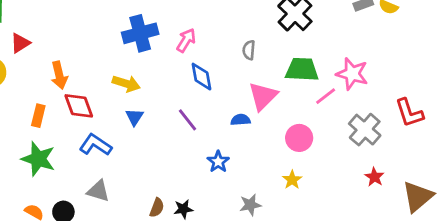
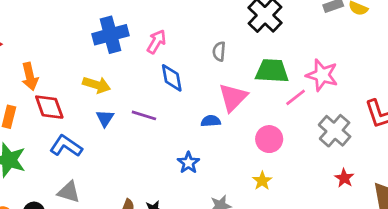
purple line: (188, 120) -> (144, 115), moved, turned -35

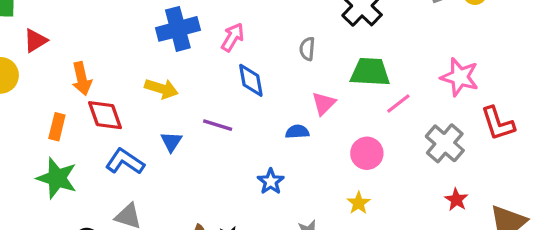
pink star: (322, 75) -> (460, 77), moved
pink triangle: (233, 97) -> (324, 104), size x0.7
blue triangle: (105, 118) -> (171, 142), moved

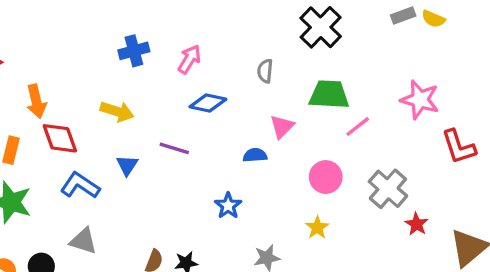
blue cross: (178, 29) -> (134, 51), size x0.7
blue diamond: (251, 80) -> (208, 103), turned -68
gray cross: (445, 143) -> (388, 189), moved

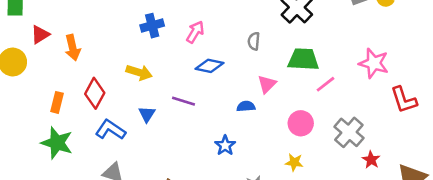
orange arrow: (36, 101) -> (73, 48), moved
red diamond: (60, 138) -> (95, 93), turned 48
yellow star: (317, 227) -> (294, 162), turned -30

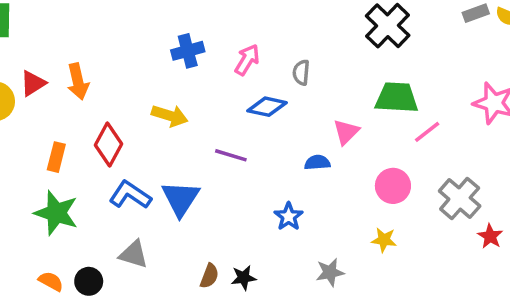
red triangle: (40, 35) -> (33, 83), moved
gray semicircle: (254, 41) -> (301, 72), moved
blue triangle: (147, 114) -> (181, 198), moved, size x1.6

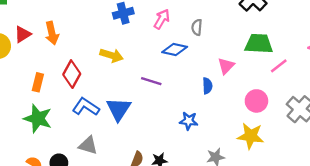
blue semicircle: (317, 162) -> (207, 86), turned 91
blue star: (289, 216) -> (189, 121), turned -30
yellow star: (384, 240) -> (251, 136), size x1.6

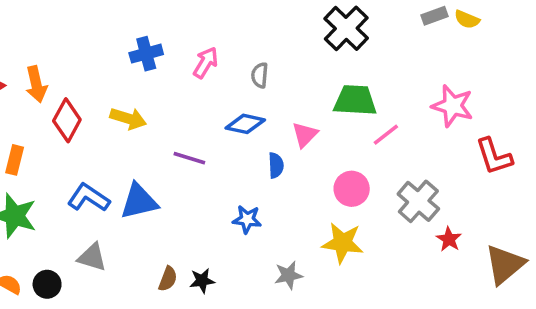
blue diamond: (175, 50) -> (245, 124), moved
red diamond: (72, 74) -> (67, 120), moved
blue triangle: (119, 109) -> (139, 201), turned 44

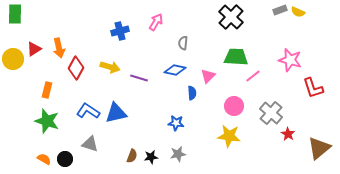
pink arrow: (206, 63) -> (156, 22), moved
purple line: (189, 158) -> (139, 78), moved
gray star: (289, 275) -> (178, 154), moved

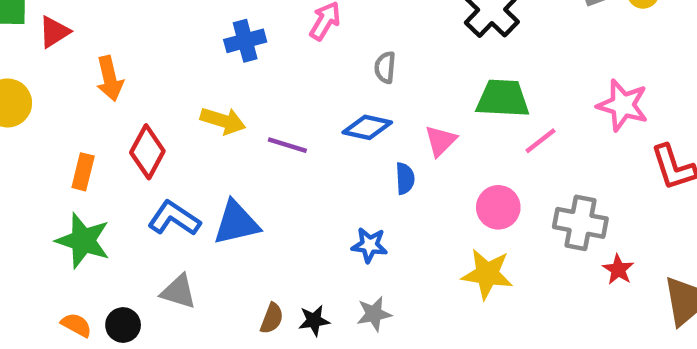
red triangle: (34, 49) -> (54, 32), moved
red diamond: (76, 68) -> (147, 152), moved
gray cross: (271, 113) -> (580, 223), turned -30

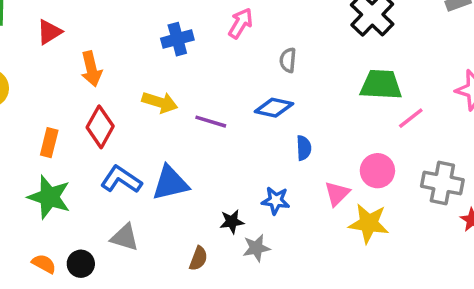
red triangle: (54, 32) -> (49, 32), moved
orange arrow: (110, 79) -> (91, 69), moved
pink triangle: (441, 141) -> (337, 194), moved
gray star: (374, 314) -> (256, 248), moved
black star: (314, 321) -> (232, 222), moved

